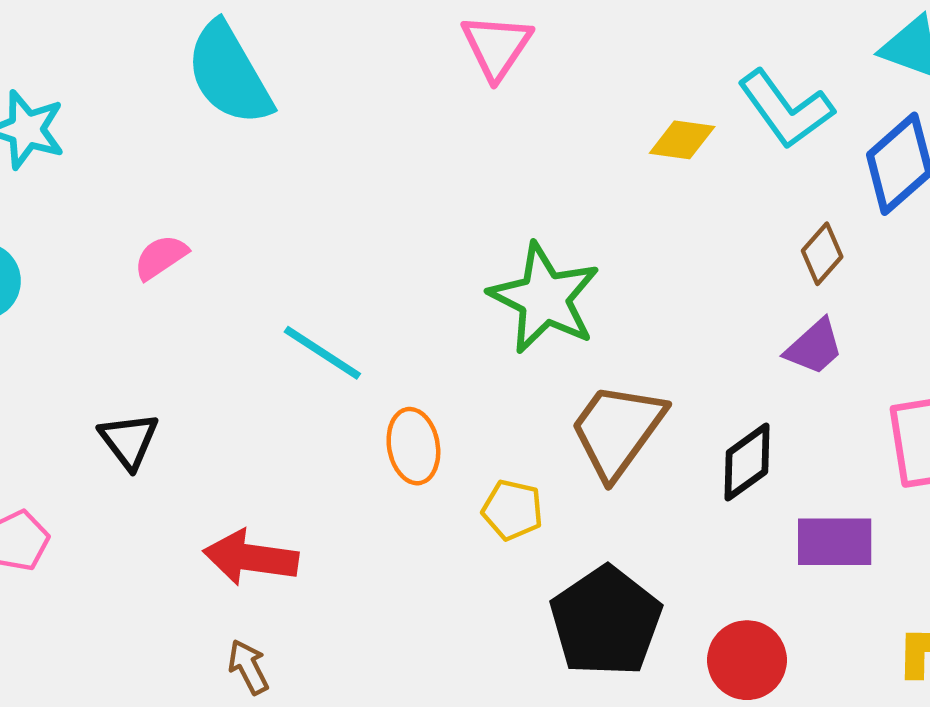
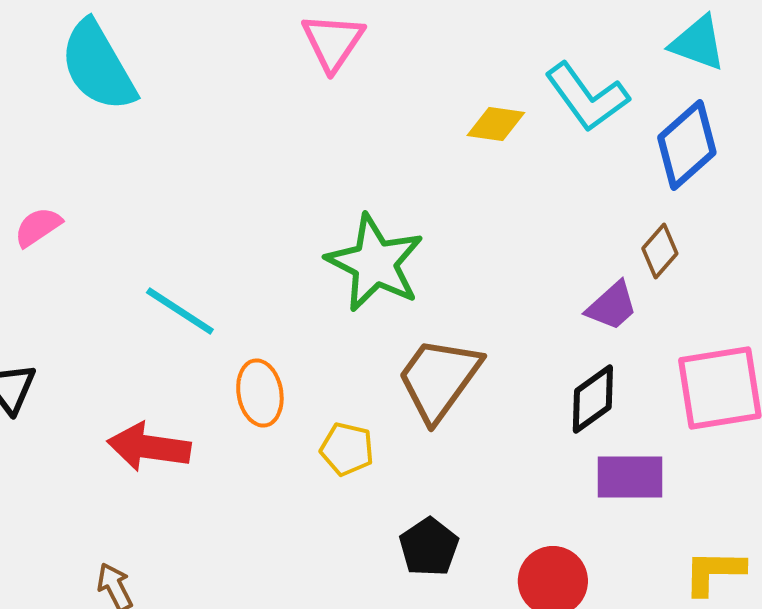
brown diamond: (822, 254) -> (660, 251), moved
black diamond: (747, 462) -> (593, 399), moved
red arrow: (251, 558) -> (149, 447), moved
black pentagon: (606, 621) -> (429, 547), size x0.6

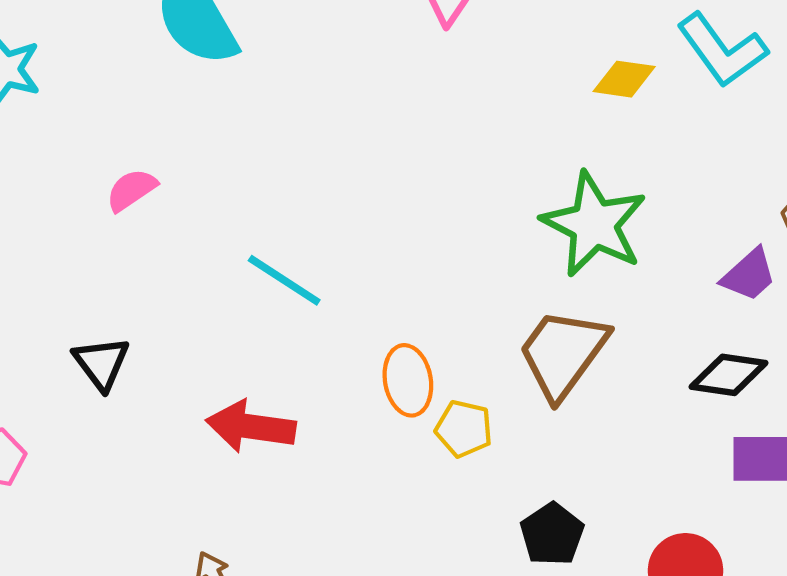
green star: (375, 263) -> (594, 224), moved
orange ellipse: (260, 393) -> (408, 380), moved
black diamond: (593, 399) -> (728, 375), turned 44

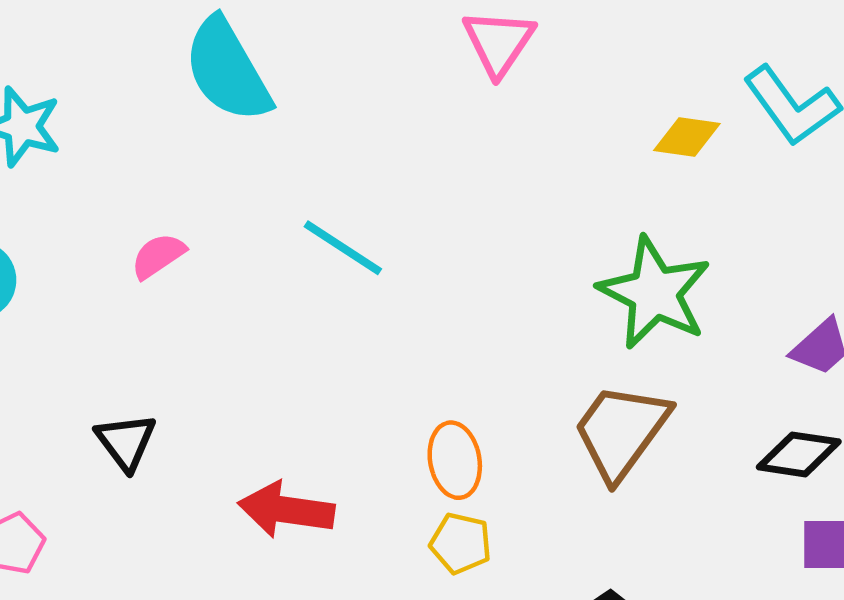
cyan line: (284, 280) -> (343, 248), moved
yellow pentagon: (464, 429) -> (461, 543), moved

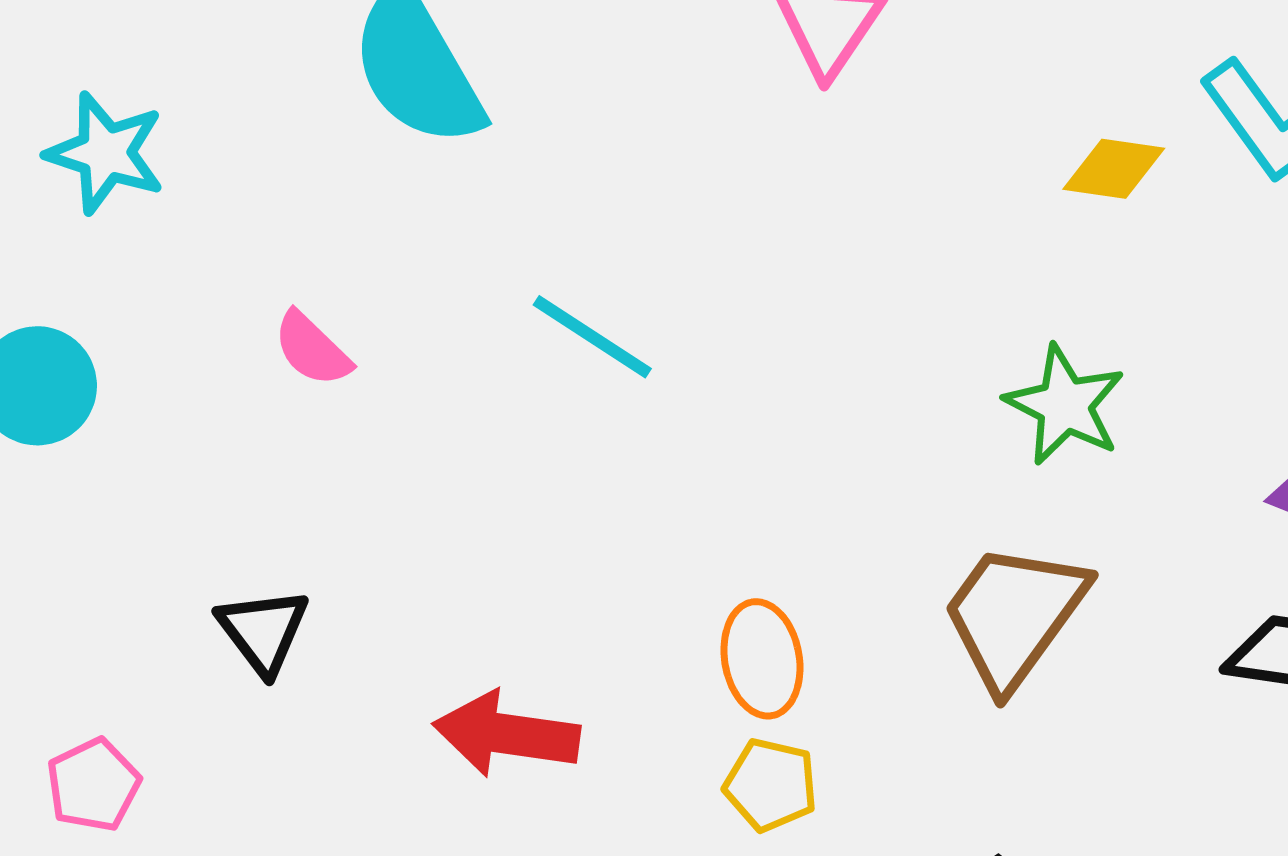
pink semicircle: (158, 256) -> (312, 349), turned -102
green star: (654, 293) -> (1065, 405), size x0.7

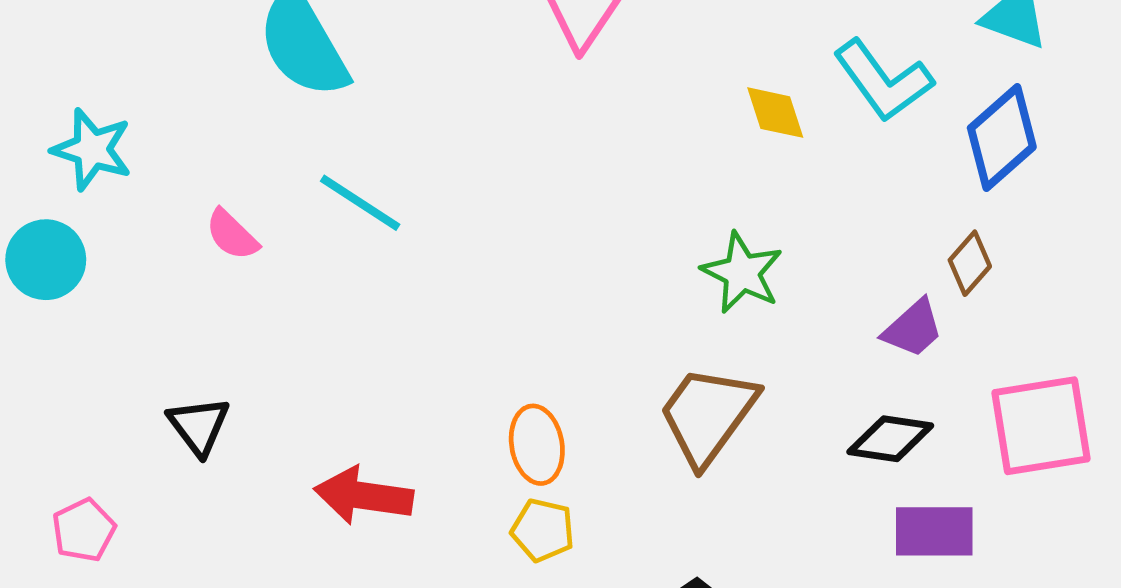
cyan star: (106, 153) -> (92, 149), moved
yellow diamond: (1114, 169) -> (775, 113), turned 64
cyan line: (592, 337) -> (360, 203), moved

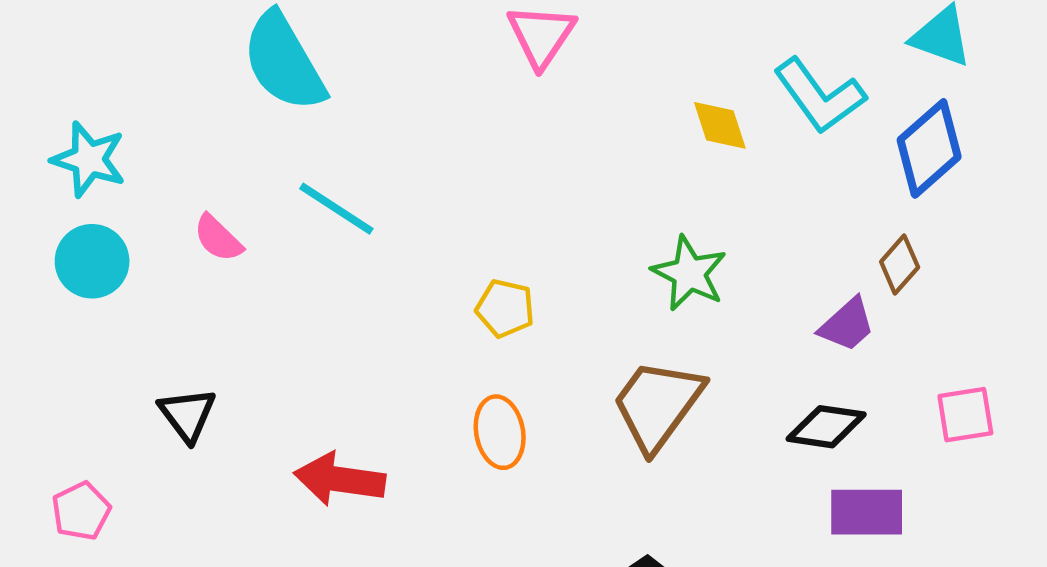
cyan circle: (46, 260) -> (92, 261), moved
pink square: (1041, 426) -> (965, 415), size x0.6
yellow pentagon: (543, 530) -> (505, 308), moved

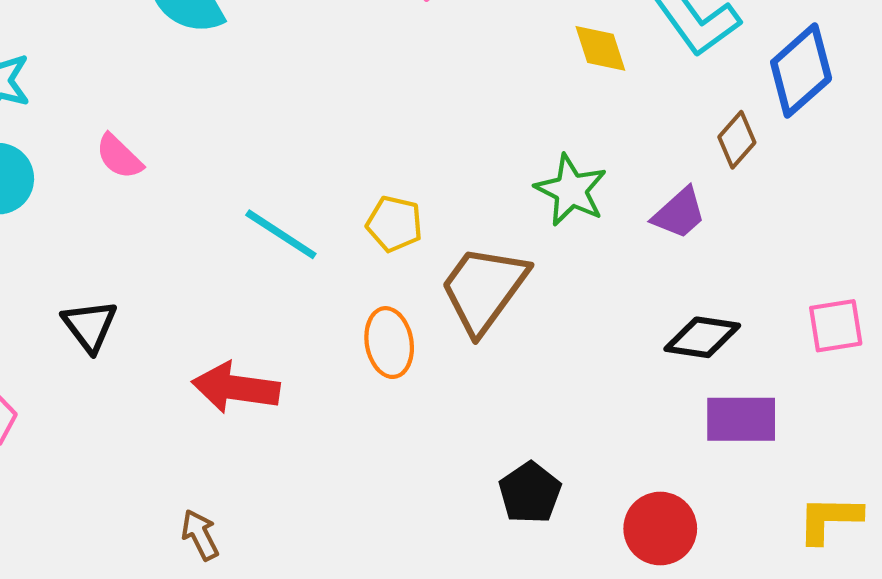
cyan line: (336, 209) -> (281, 234), moved
brown diamond: (900, 265) -> (737, 140), moved
purple trapezoid: (847, 325) -> (679, 213), moved
brown trapezoid: (657, 405) -> (484, 289), moved

